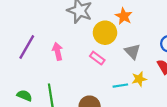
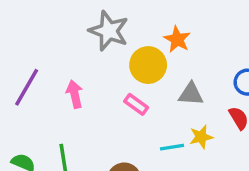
gray triangle: (133, 51) -> (191, 94), turned -42

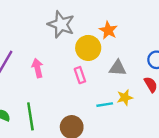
pink rectangle: (136, 104) -> (80, 75), turned 35

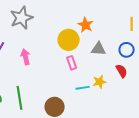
gray star: (61, 24) -> (22, 18), moved, turned 30
gray triangle: (118, 68) -> (99, 49), moved
pink rectangle: (80, 75) -> (72, 63), moved

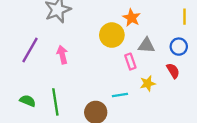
pink rectangle: (72, 63) -> (130, 62), moved
cyan line: (83, 88) -> (120, 95), moved

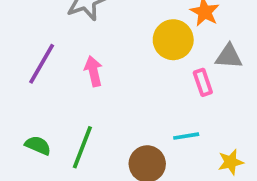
yellow star: (148, 83) -> (231, 162), moved
green line: (55, 102) -> (82, 147), turned 30

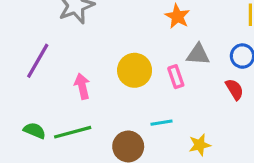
yellow circle: (173, 40) -> (135, 70), moved
pink arrow: (93, 71) -> (82, 86), moved
green line: (82, 147) -> (73, 132), turned 54

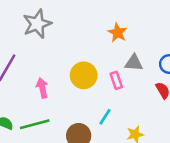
cyan line: (162, 123) -> (105, 117), turned -48

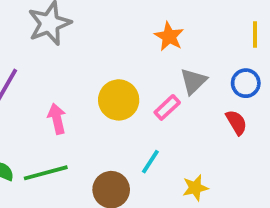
gray triangle: (134, 63) -> (193, 81), turned -48
pink rectangle: (116, 80) -> (167, 107), turned 66

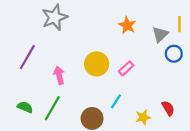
gray triangle: (193, 81) -> (160, 34), moved
red semicircle: (236, 122) -> (168, 108), moved
green line: (46, 173) -> (52, 108), turned -45

